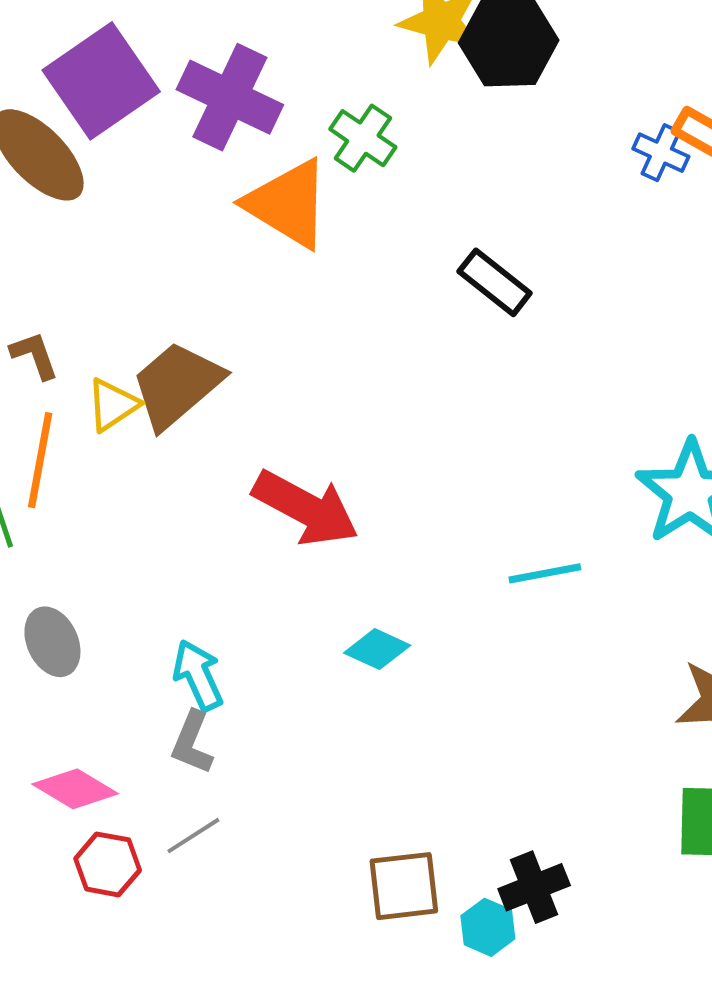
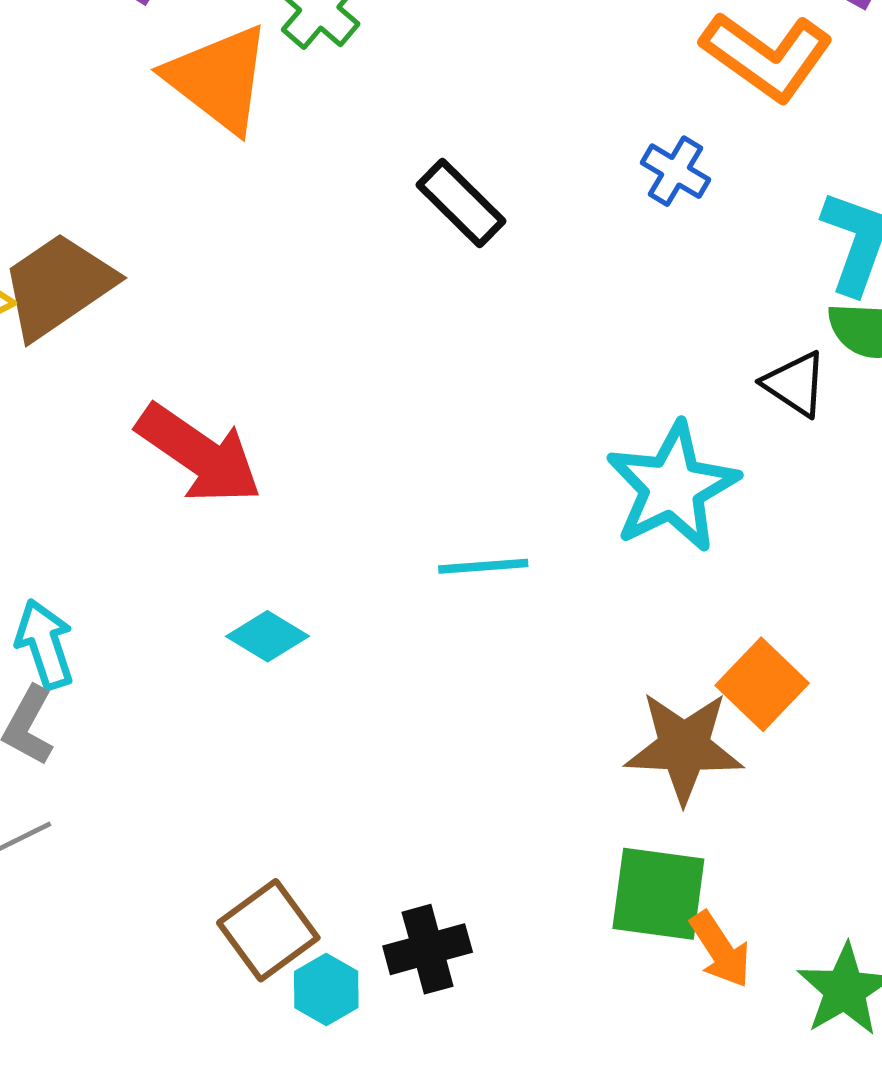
blue cross: (661, 153) -> (675, 171), moved
brown square: (404, 886) -> (268, 930), turned -36
cyan hexagon: (488, 927) -> (326, 990), moved

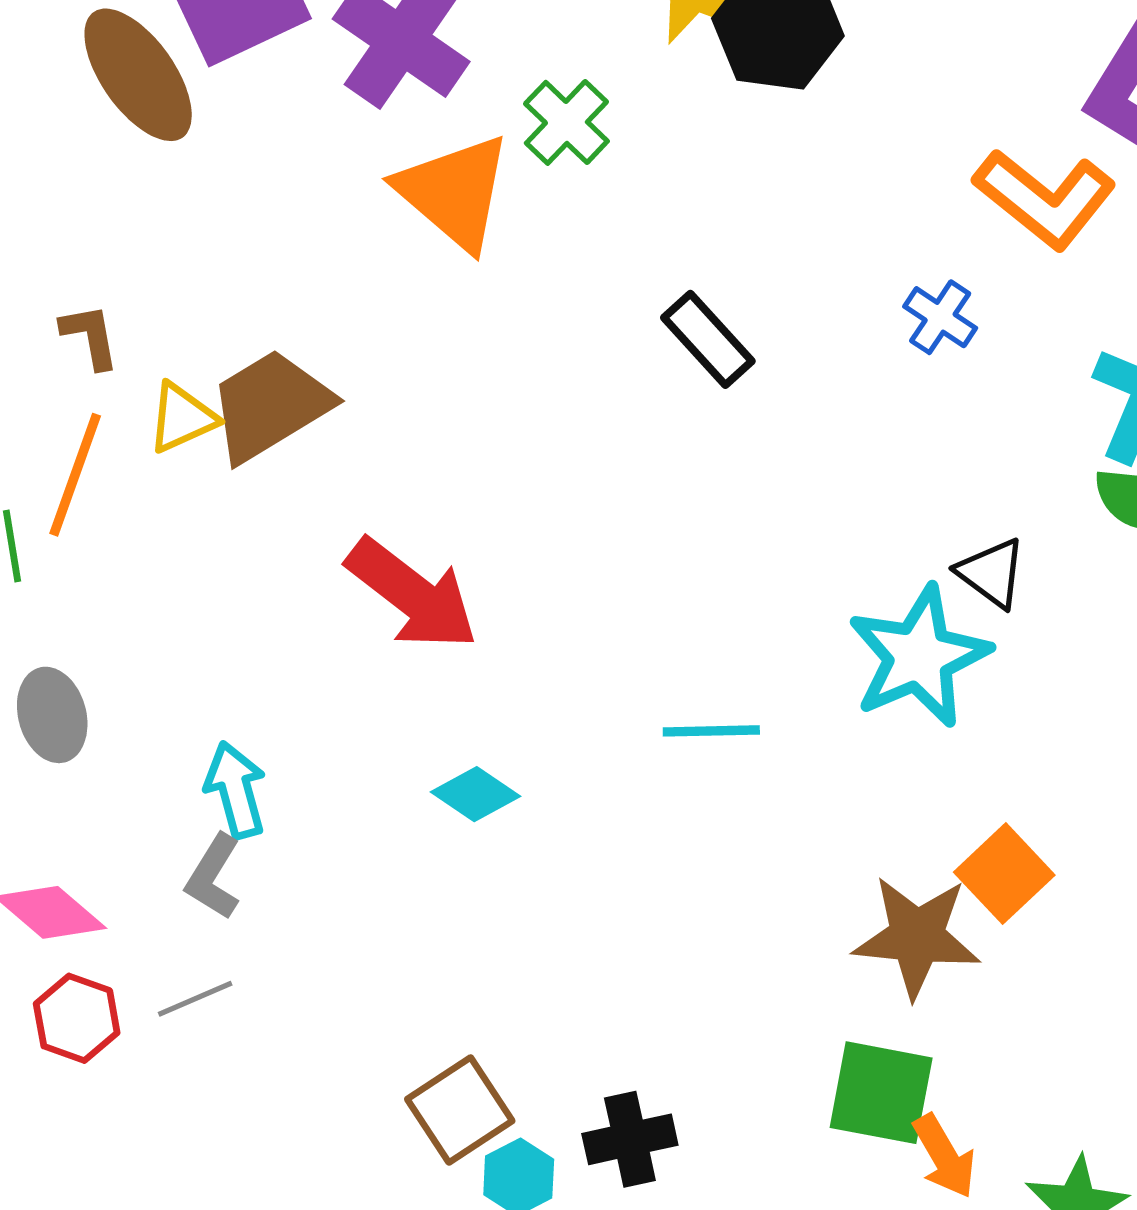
black triangle: (795, 384) -> (992, 573), moved

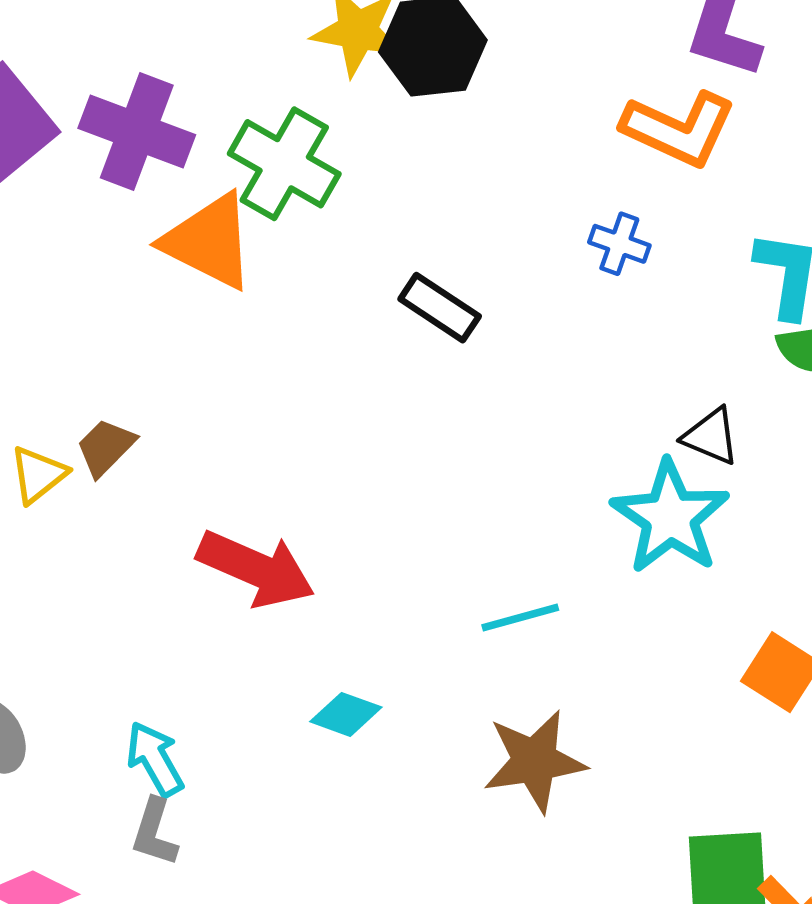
green cross: (566, 122) -> (284, 164), size x1.5
brown trapezoid: (270, 405) -> (106, 447), size x0.6
brown star: (917, 937) -> (535, 761), moved

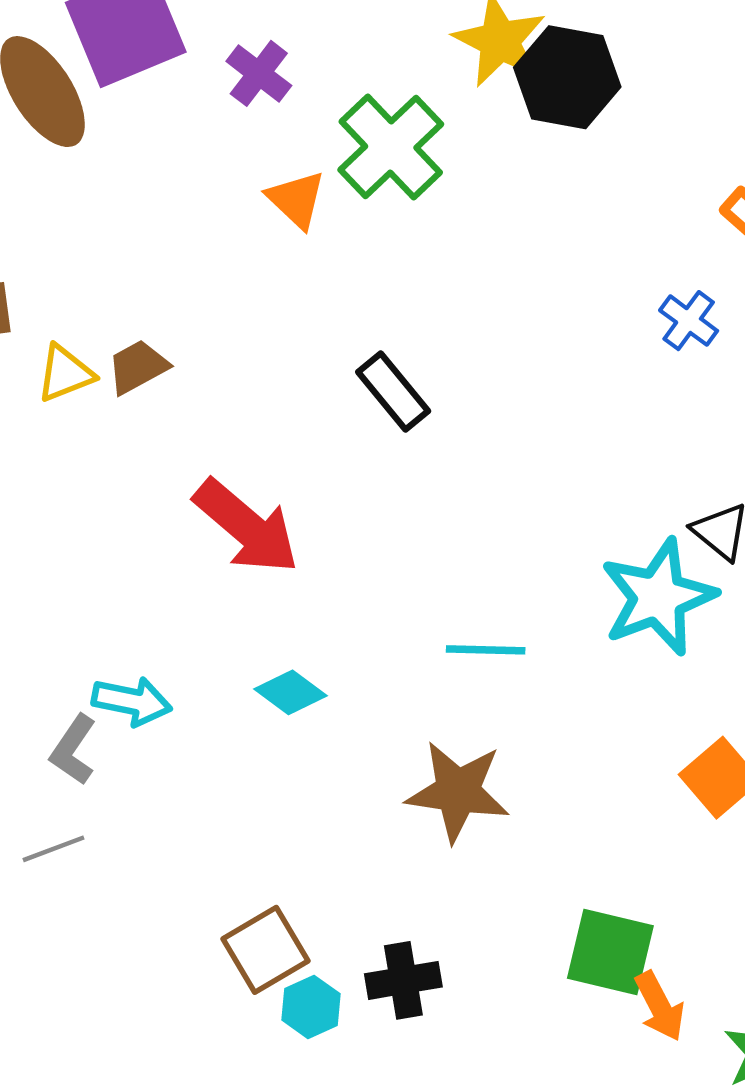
purple cross: (137, 132) -> (259, 73), size x0.6
orange triangle: (209, 241) -> (296, 200), size x0.6
black rectangle: (440, 308) -> (393, 392), moved
cyan arrow: (155, 759) -> (132, 701), moved, turned 114

